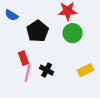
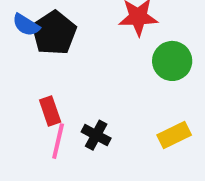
black pentagon: (38, 31) -> (54, 33), moved
green circle: (73, 33) -> (172, 61), moved

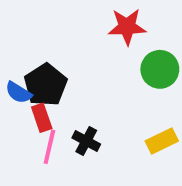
blue semicircle: (26, 25) -> (18, 93), moved
black pentagon: (54, 33) -> (46, 85), moved

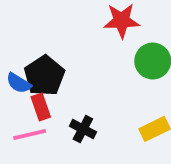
pink line: (49, 147) -> (30, 134), moved, turned 64

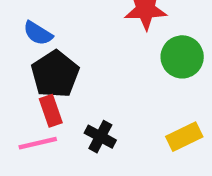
blue semicircle: (19, 83) -> (38, 33), moved

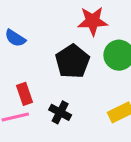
black pentagon: (55, 74) -> (73, 61), moved

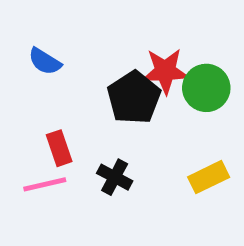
red star: (93, 21) -> (165, 71), moved

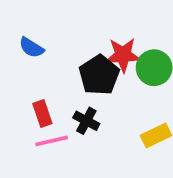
black cross: (115, 177) -> (86, 121), moved
pink line: (45, 184) -> (52, 141), moved

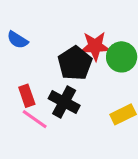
black cross: (86, 121) -> (64, 102), size x1.4
pink line: (52, 141) -> (35, 119), turned 48

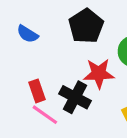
red star: (95, 46) -> (99, 74), moved
black pentagon: (75, 63) -> (86, 26), moved

